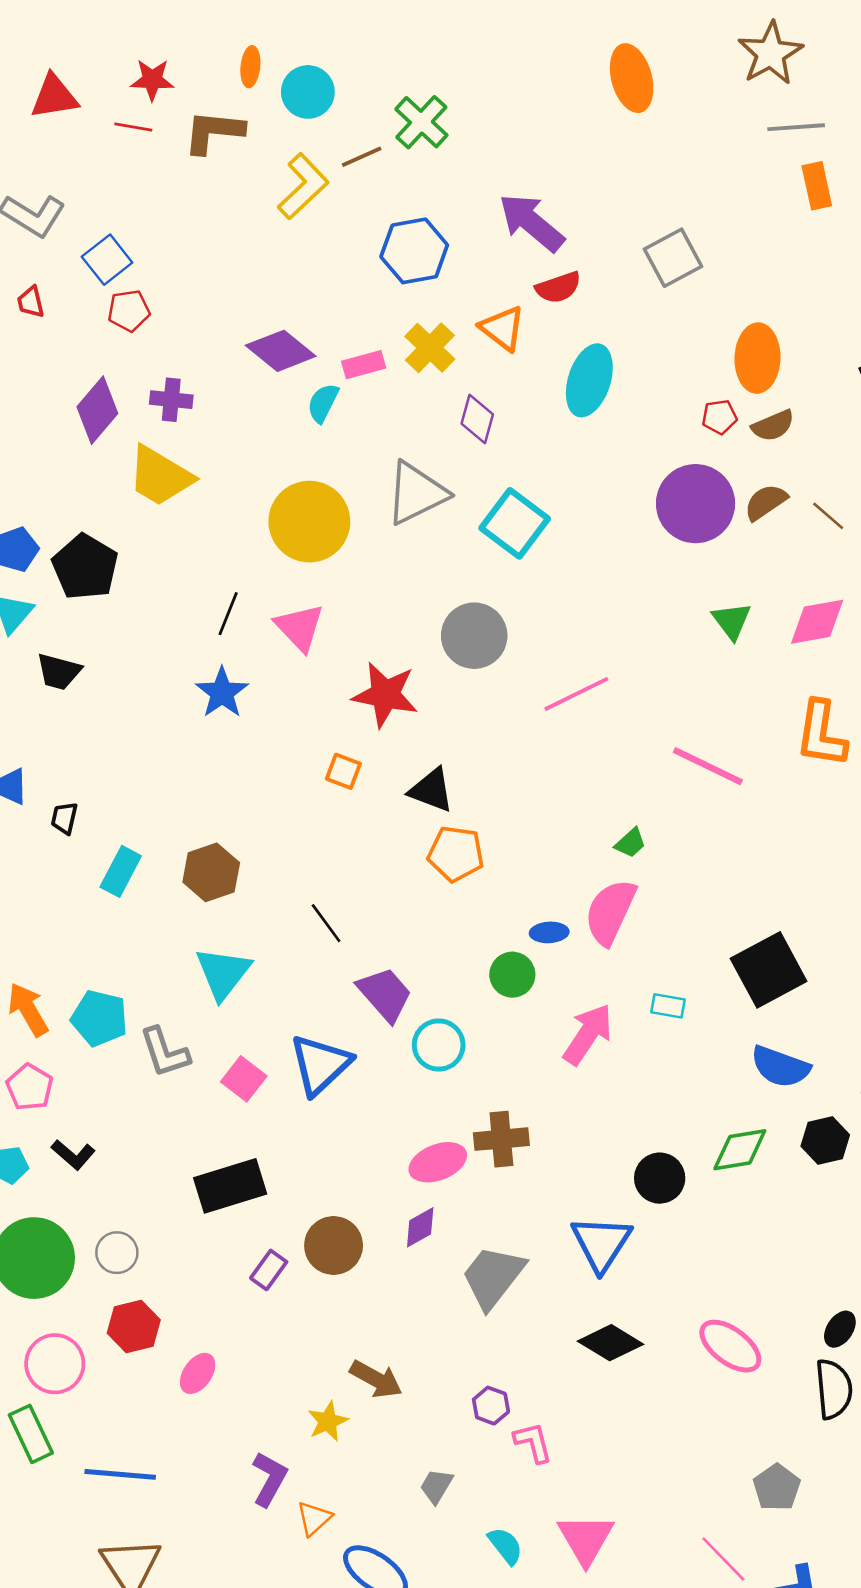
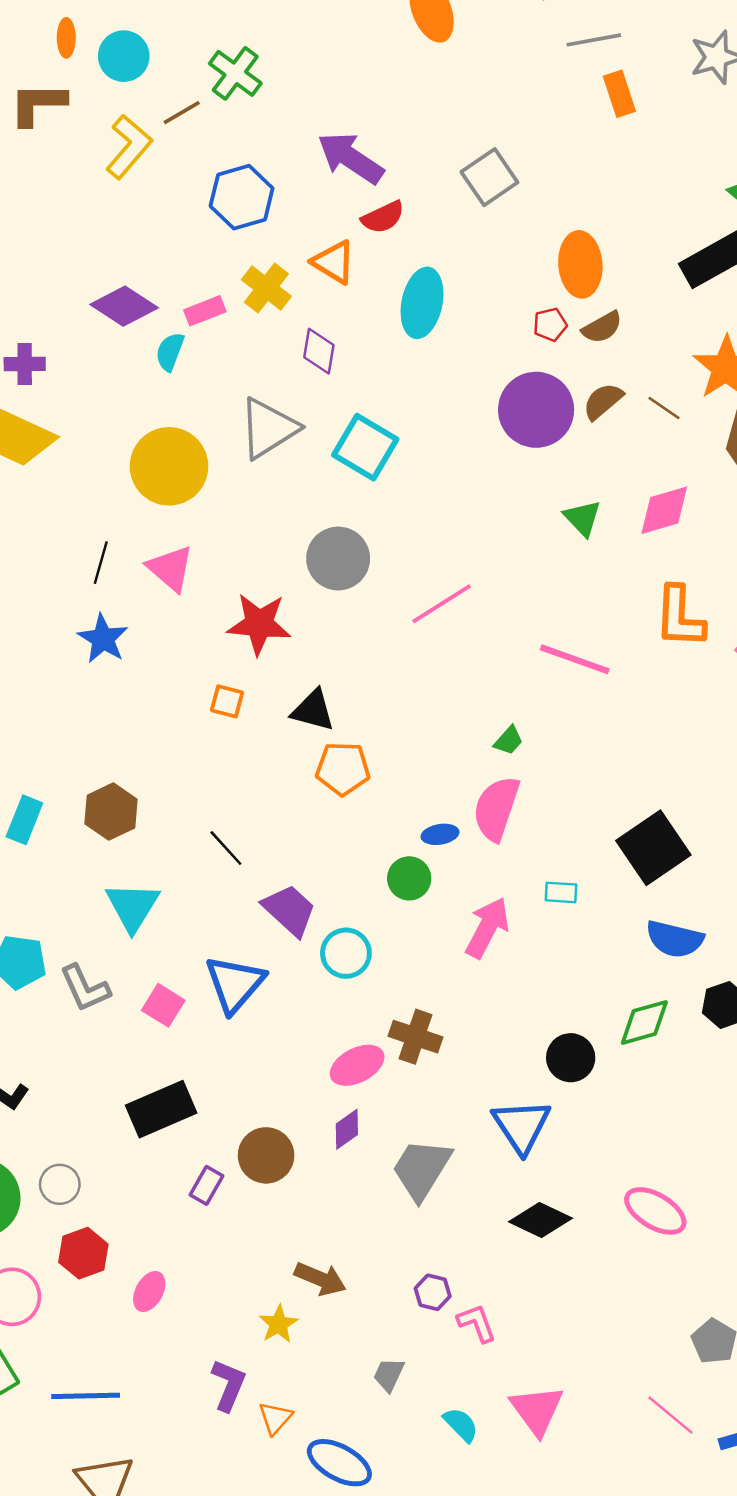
brown cross: (501, 1139) -> (416, 1037), turned 30

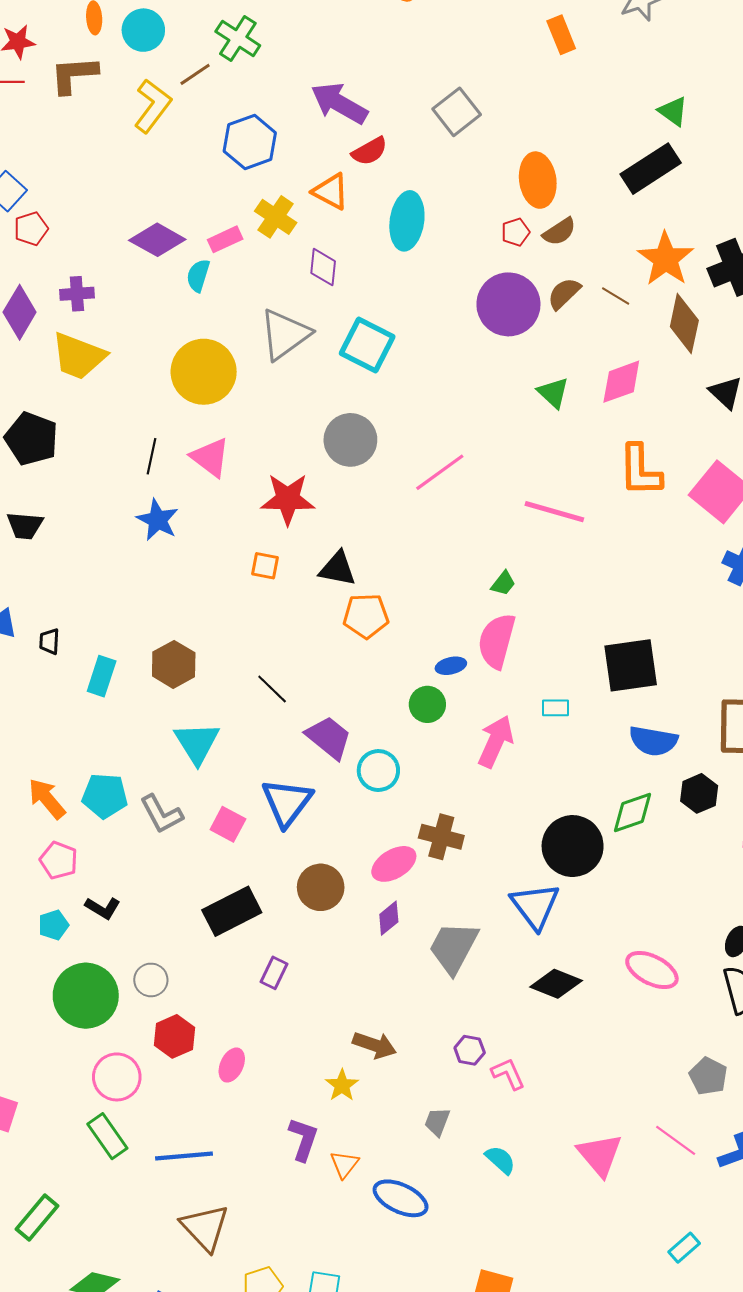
black square: (653, 848) -> (631, 665), turned 30
black circle: (571, 1058) -> (573, 846), size x1.5
brown circle: (266, 1155) -> (321, 887), moved
pink triangle: (537, 1410) -> (600, 1155), moved

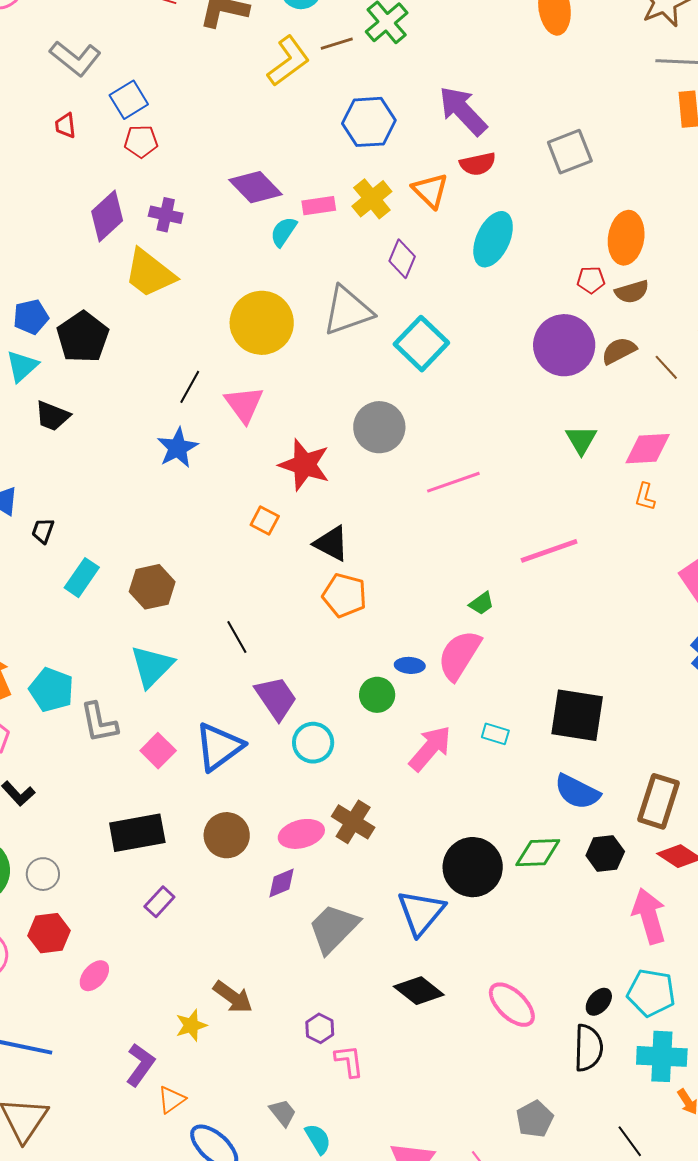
orange L-shape: (640, 470) -> (645, 497), moved, size x0.5
pink line: (554, 512) -> (549, 551), turned -52
gray trapezoid: (437, 1122) -> (283, 1113), moved, turned 104

